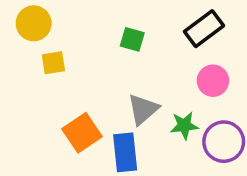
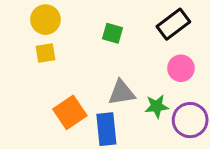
yellow circle: (34, 23) -> (45, 20), moved
gray triangle: (143, 109) -> (122, 93), turned 32

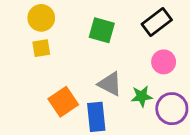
green square: (112, 33) -> (102, 30), size x1.4
gray triangle: (122, 93) -> (110, 84), turned 36

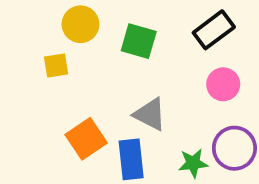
yellow circle: (41, 18) -> (80, 24), moved
green star: (142, 96) -> (193, 163), moved

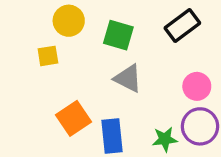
pink circle: (223, 84) -> (197, 86), moved
gray triangle: (150, 114) -> (128, 78), moved

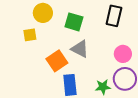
black rectangle: (182, 26) -> (114, 16), turned -40
orange square: (74, 118) -> (57, 61), moved

